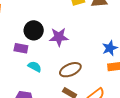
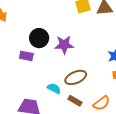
cyan semicircle: (35, 67) -> (54, 88), moved

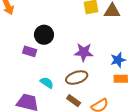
purple star: (64, 45) -> (84, 52), moved
cyan semicircle: (54, 88) -> (47, 83), moved

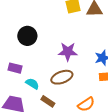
purple rectangle: (30, 51) -> (15, 68), moved
brown rectangle: (74, 101) -> (48, 101), moved

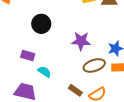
brown ellipse: (62, 77) -> (94, 65), moved
brown rectangle: (48, 101) -> (75, 90), moved

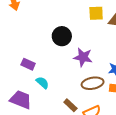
black circle: (41, 24) -> (62, 36), moved

